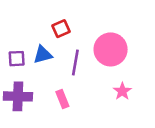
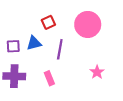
pink circle: (111, 49) -> (88, 24), moved

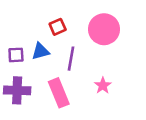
pink star: (97, 72) -> (103, 85), moved
pink rectangle: (49, 78) -> (59, 93), size x1.6

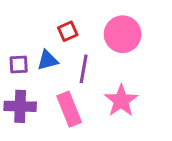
pink star: (103, 85) -> (121, 101), size x1.6

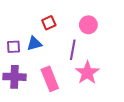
pink circle: (123, 34) -> (88, 25), size x0.7
purple line: (84, 69) -> (73, 50), moved

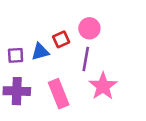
red square: (49, 23) -> (61, 39), moved
pink circle: (88, 25) -> (89, 28), moved

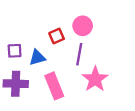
blue triangle: (40, 52) -> (37, 58), moved

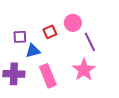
purple square: (15, 51) -> (20, 37), moved
purple line: (79, 54) -> (90, 42), moved, turned -36

